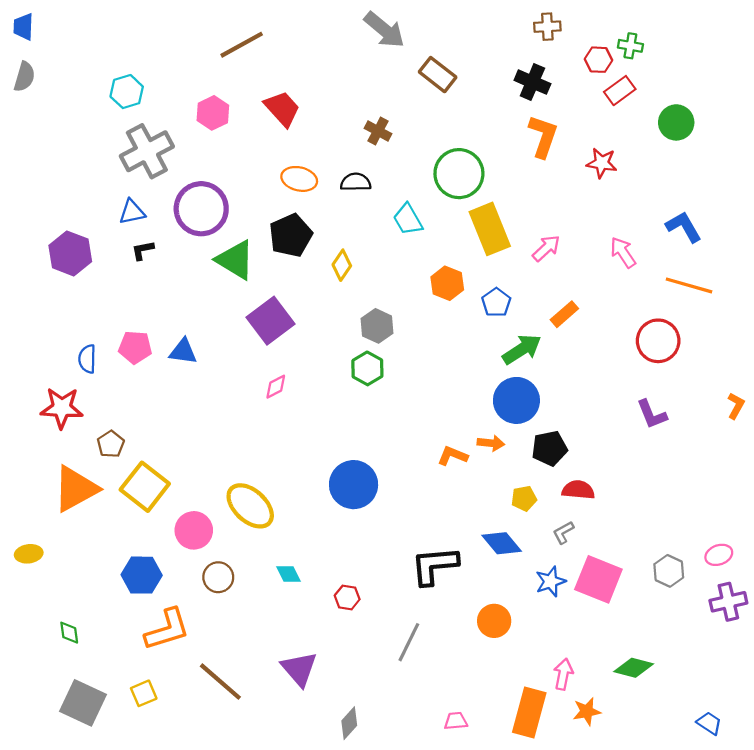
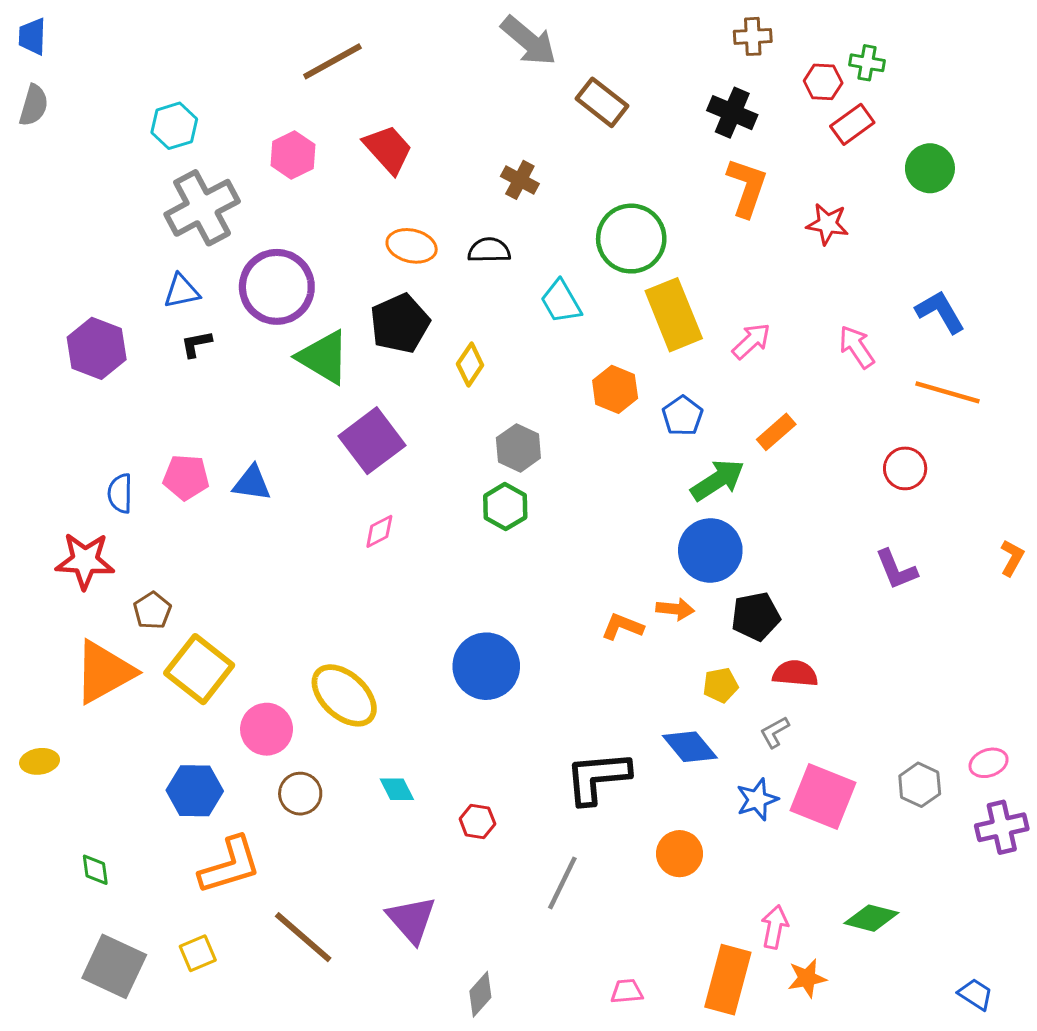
red circle: (658, 341) -> (905, 468), size x0.7

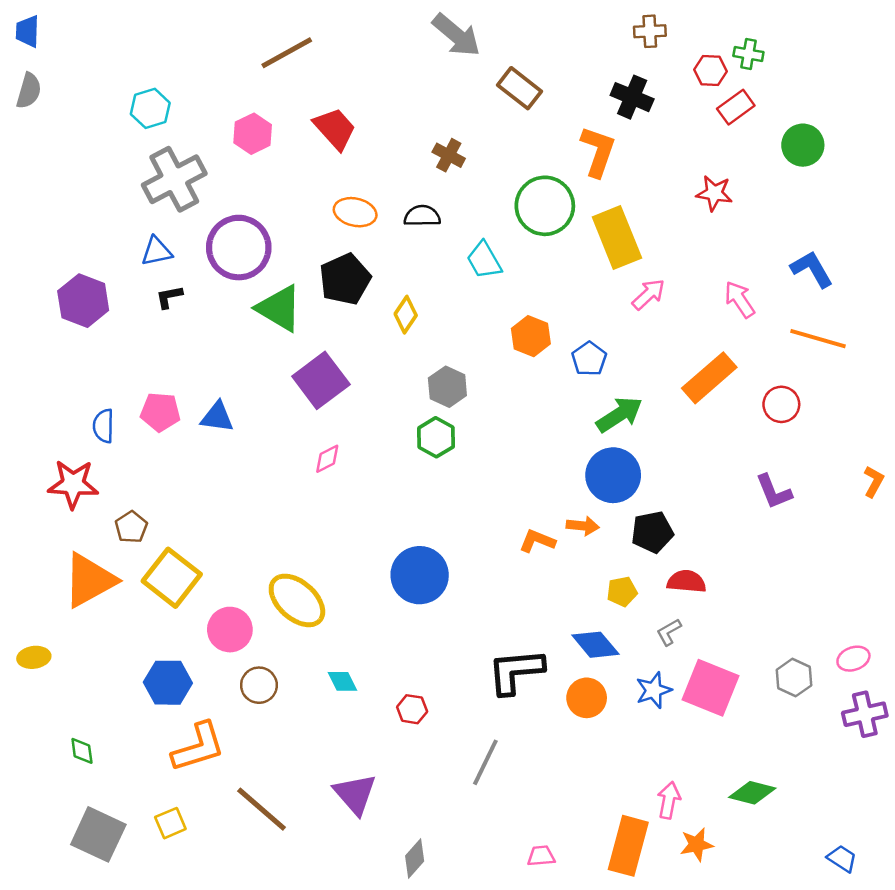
orange L-shape: (747, 187) -> (598, 151), moved
yellow rectangle: (674, 315) -> (617, 237), moved
orange rectangle: (776, 432) -> (709, 378), moved, size x1.6
orange circle: (680, 854) -> (587, 698), moved

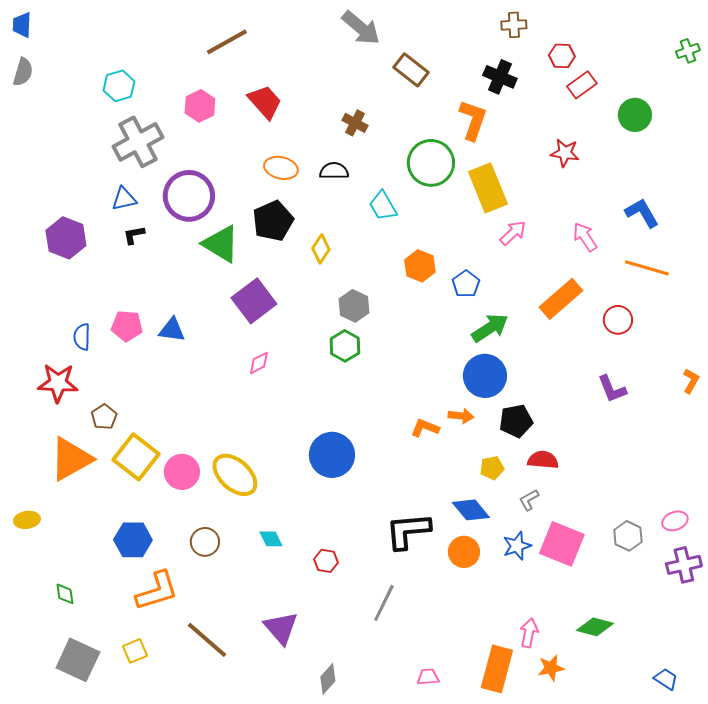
green cross: (748, 54) -> (688, 51), moved, turned -30
pink circle: (230, 630) -> (182, 472), moved

